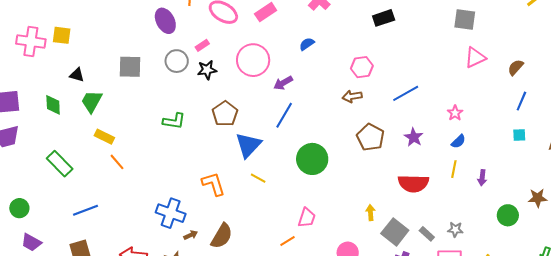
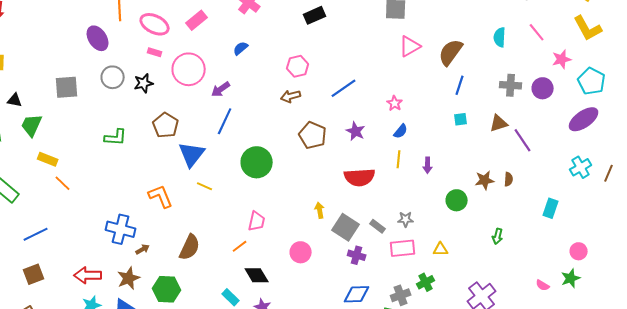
pink rectangle: (202, 45) -> (155, 52), moved, turned 56
brown semicircle: (516, 67) -> (451, 52), size x1.6
brown semicircle: (222, 236) -> (190, 247), moved

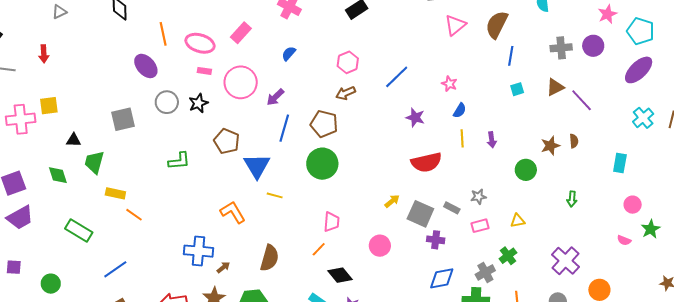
brown pentagon: (313, 135) -> (324, 124), moved
yellow arrow: (320, 210) -> (392, 201), turned 70
pink rectangle: (403, 248) -> (480, 226), size x0.7
pink circle: (579, 251) -> (633, 205), moved

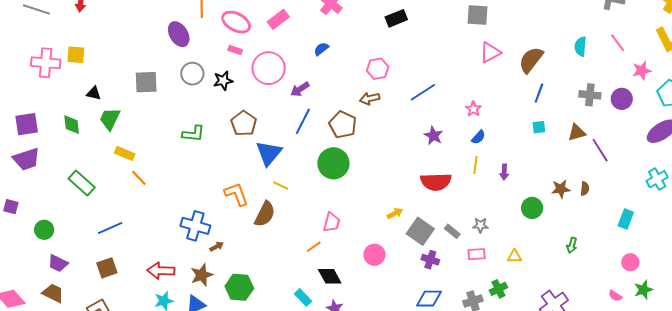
brown semicircle: (269, 258) -> (265, 214), moved

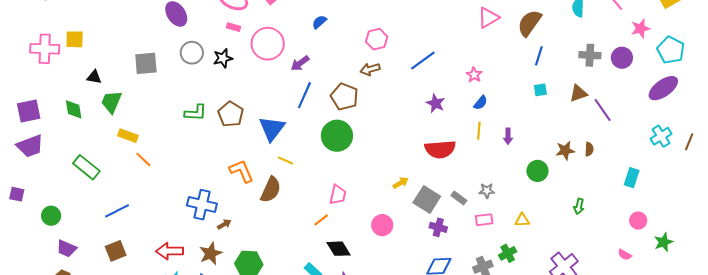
brown pentagon: (244, 123) -> (231, 114), moved
green star: (643, 290) -> (663, 242), moved

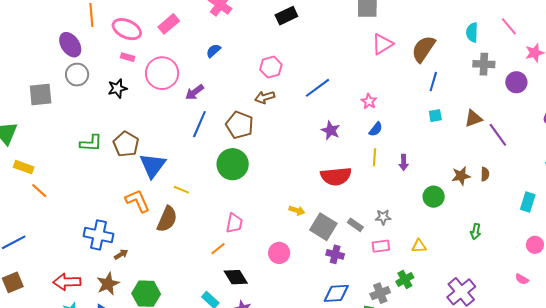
gray circle: (192, 53) -> (77, 75), moved
gray cross: (590, 55) -> (484, 64), moved
blue triangle: (272, 129) -> (153, 165), moved
yellow arrow: (401, 183) -> (297, 210), turned 49

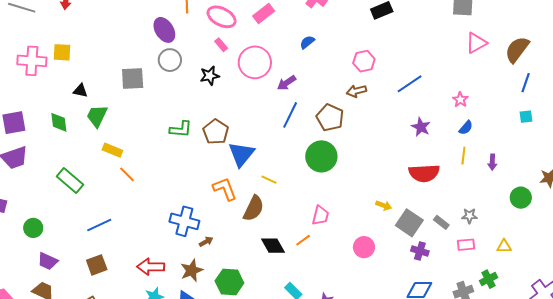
pink rectangle: (128, 57) -> (221, 45), turned 32
black diamond: (236, 277) -> (273, 246), moved

